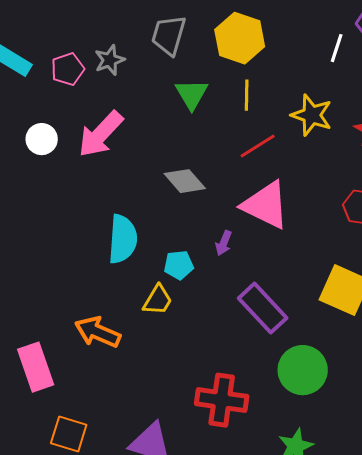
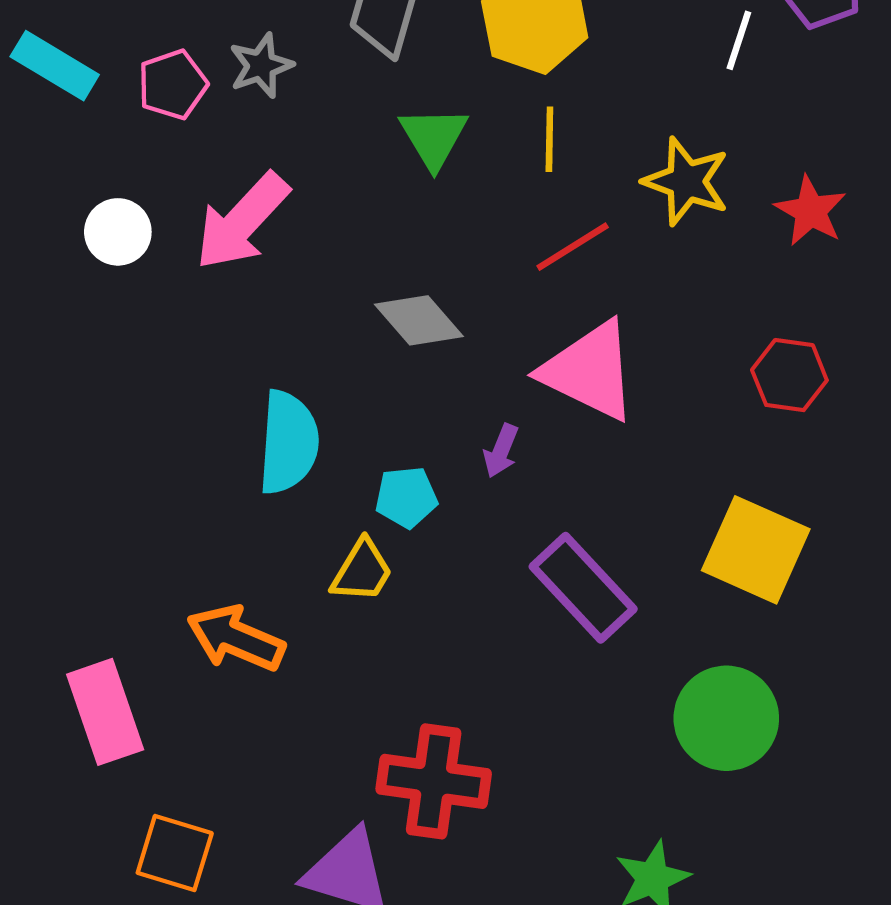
green circle: (303, 370) -> (726, 718), moved
red cross: (222, 400) -> (434, 781), moved

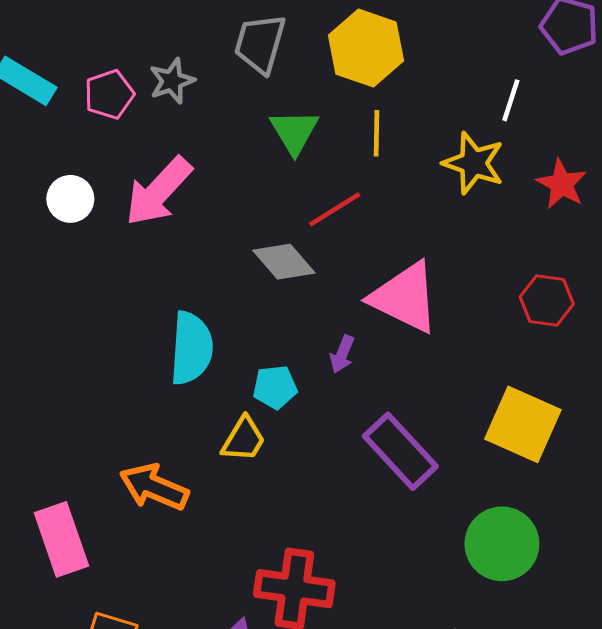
white line: (739, 40) -> (511, 100), moved
red line: (573, 247) -> (335, 209), moved

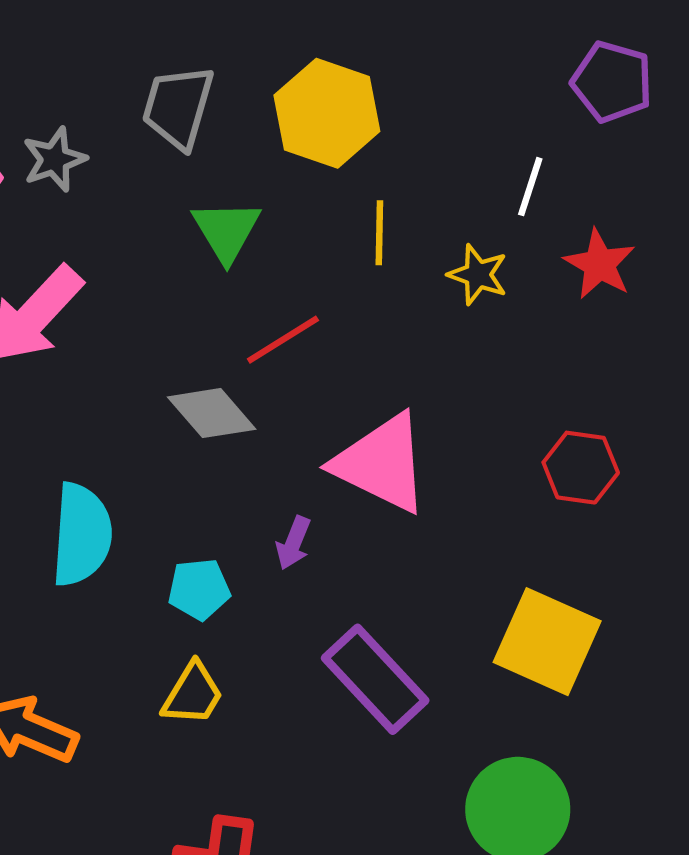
yellow line: (376, 133) -> (379, 233), moved
yellow star: (474, 163) -> (478, 275), size x0.7
red star: (562, 184) -> (600, 264), moved
yellow trapezoid: (244, 439) -> (193, 694), moved

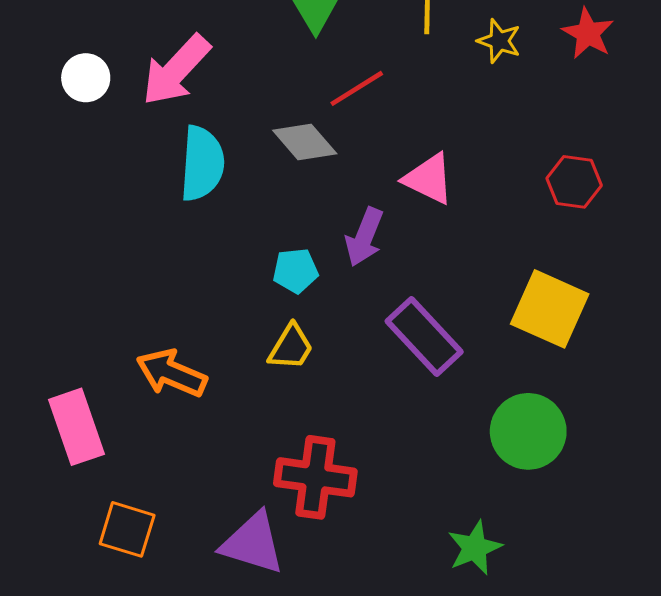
pink triangle: (381, 463) -> (429, 179), size x0.7
cyan semicircle: (82, 535) -> (202, 163), moved
purple arrow: (293, 543) -> (364, 237), size x1.5

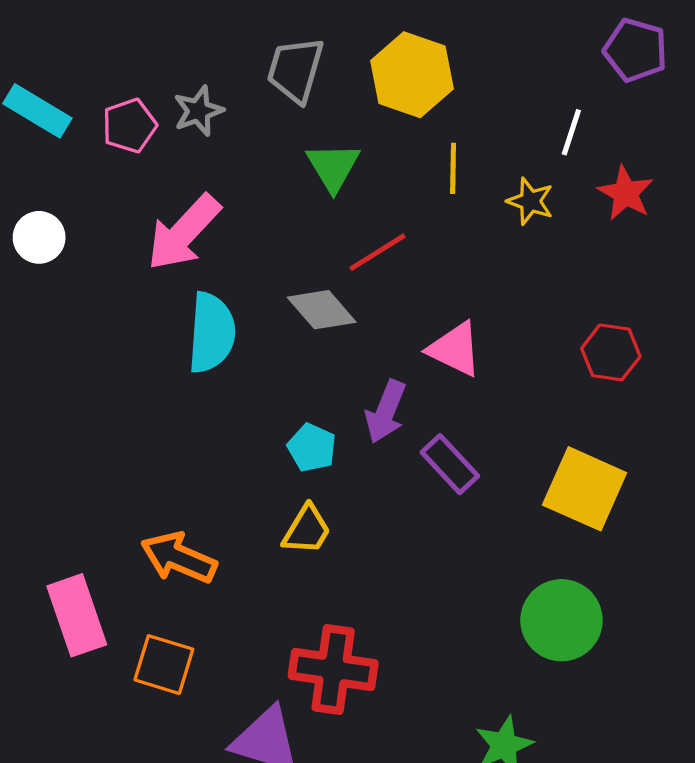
white circle: (86, 78) -> (39, 237), moved
cyan pentagon: (295, 271) -> (312, 448), turned 30
purple rectangle: (424, 336) -> (450, 464), moved, size x0.7
orange square: (127, 529) -> (164, 665), moved

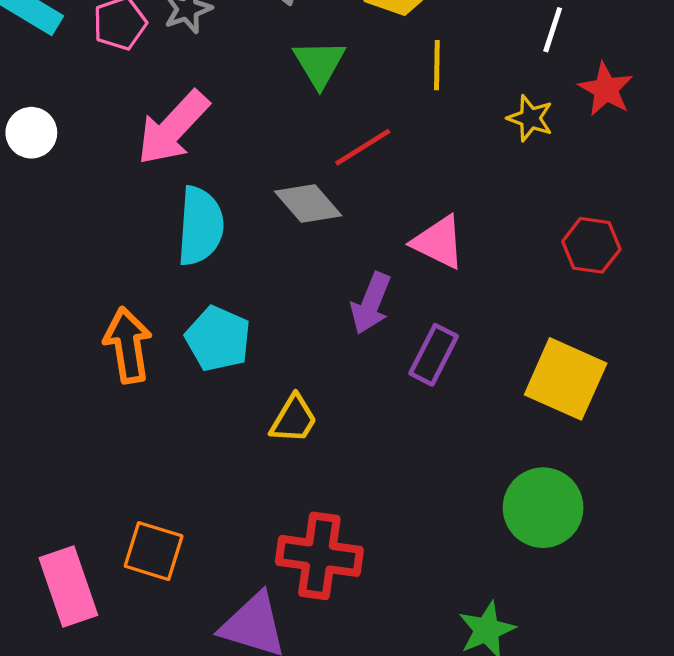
yellow star: (530, 201) -> (530, 118), moved
cyan pentagon: (312, 448) -> (218, 339), moved, size x1.4
purple rectangle: (450, 464) -> (434, 355), turned 70
orange arrow: (179, 558) -> (128, 345), moved, turned 58
pink rectangle: (77, 615) -> (68, 587), moved

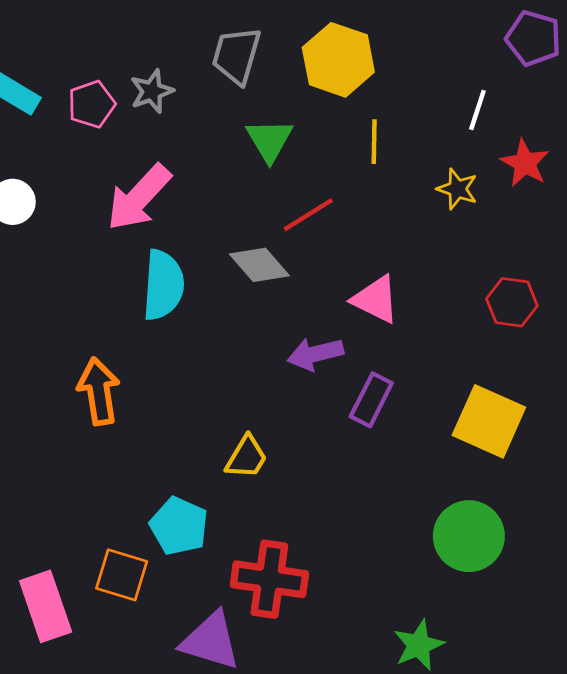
purple arrow: (371, 303) -> (315, 354), turned 54
cyan pentagon: (218, 339) -> (179, 526), moved

